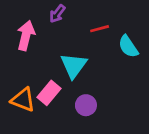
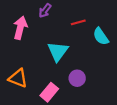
pink rectangle: (49, 93) -> (49, 92), moved
purple circle: (86, 105) -> (77, 78), moved

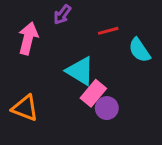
cyan triangle: (58, 51) -> (80, 71), turned -35
pink rectangle: (49, 92) -> (93, 93), moved

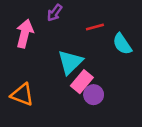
cyan triangle: (80, 71) -> (70, 62), turned 44

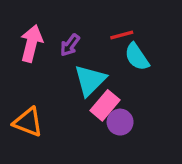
purple arrow: (55, 13) -> (70, 45), moved
cyan semicircle: (122, 44) -> (137, 57), moved

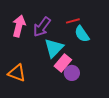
purple arrow: (70, 45) -> (42, 27), size x1.5

